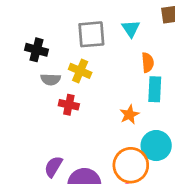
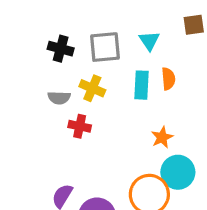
black cross: (36, 50) -> (61, 49), moved
cyan rectangle: (155, 89) -> (141, 85), moved
orange star: (129, 115) -> (162, 137), moved

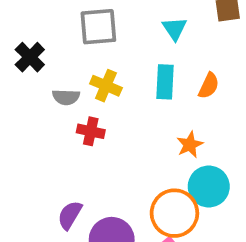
gray square: (105, 47) -> (98, 27), moved
black cross: (61, 49) -> (30, 57), moved, turned 30
orange semicircle: (168, 79) -> (209, 86), moved, turned 30

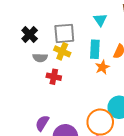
gray square: (98, 27) -> (64, 33), moved
black cross: (30, 57) -> (30, 35), moved
orange star: (190, 145) -> (102, 67), moved

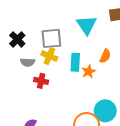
cyan triangle: (100, 20) -> (87, 25), size x1.5
cyan rectangle: (95, 49) -> (75, 62), moved

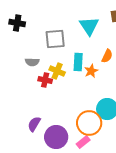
black cross: (17, 39) -> (17, 23), moved, turned -35
yellow cross: (49, 56) -> (57, 71), moved

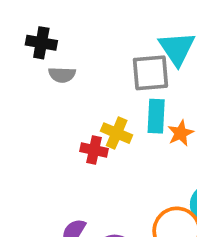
gray square: (55, 39) -> (150, 73), moved
gray semicircle: (32, 62) -> (62, 75), moved

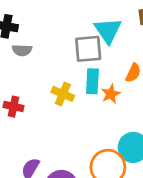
red cross: (94, 150) -> (14, 107), moved

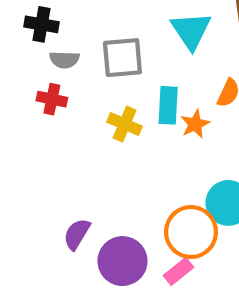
gray square: (88, 49) -> (122, 58), moved
red cross: (14, 107) -> (52, 99), moved

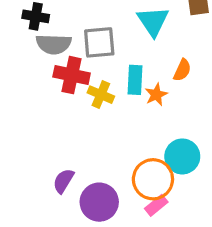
gray semicircle: (64, 60) -> (54, 44), size x1.5
red cross: (52, 99) -> (72, 75), moved, size x1.5
pink rectangle: (179, 271) -> (156, 205), moved

